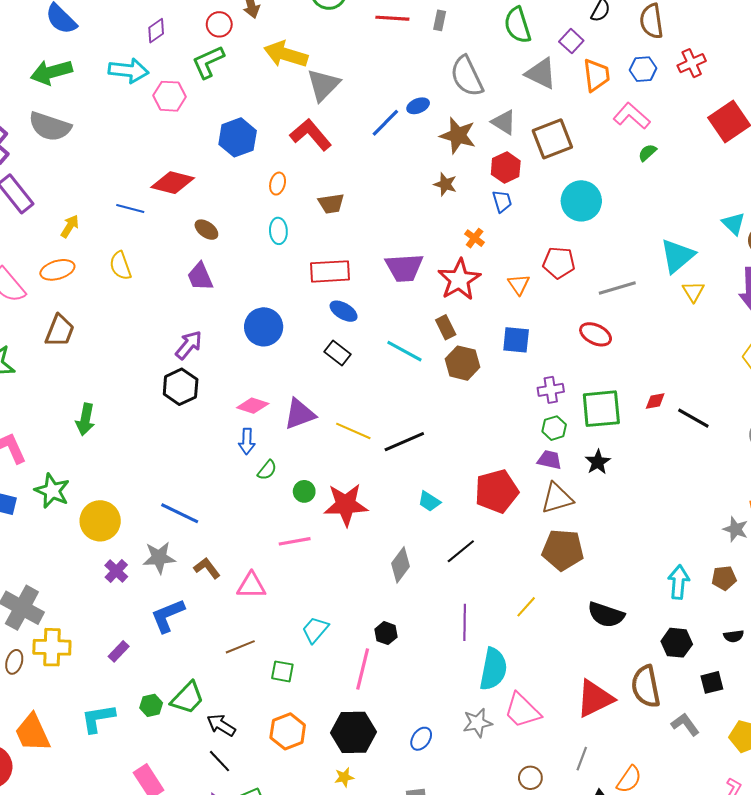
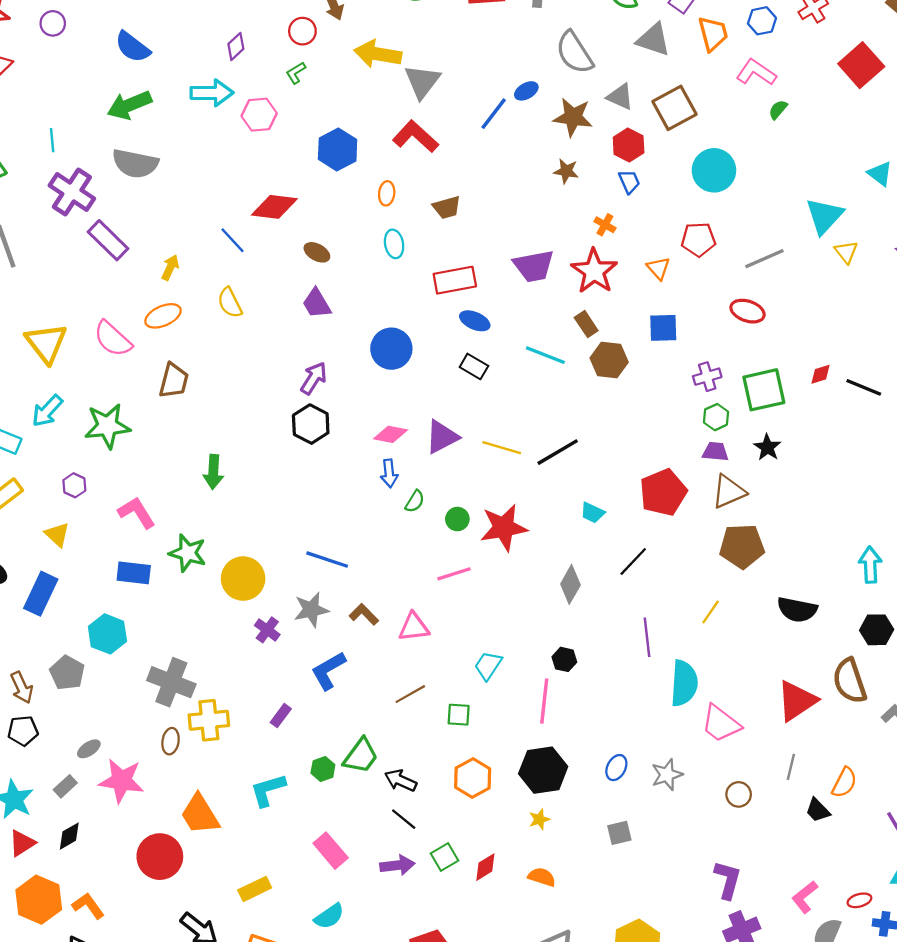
green L-shape: (208, 62) -> (296, 73), size x0.6
blue line: (130, 208) -> (233, 240), turned 40
gray star: (477, 723) -> (667, 775), moved

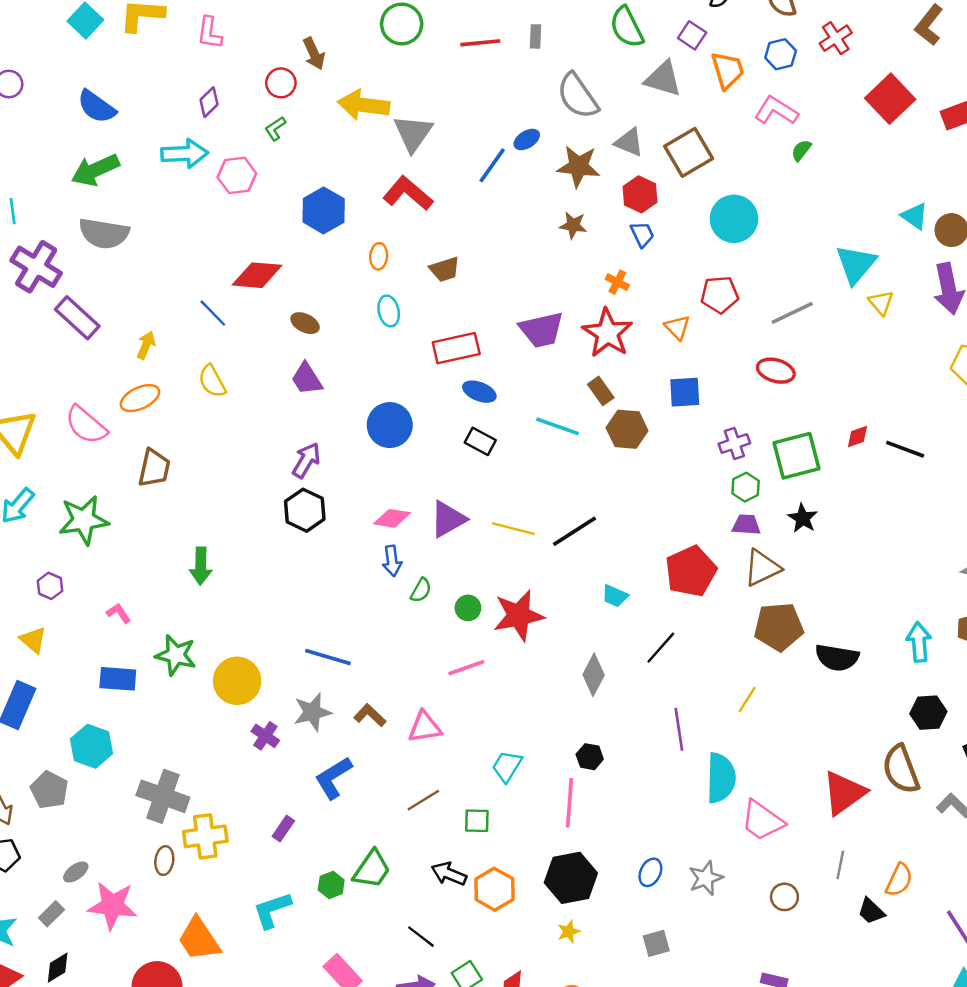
pink L-shape: (137, 513) -> (119, 613), size x0.6
black semicircle: (797, 610) -> (837, 658), moved
black arrow: (401, 780) -> (449, 874), moved

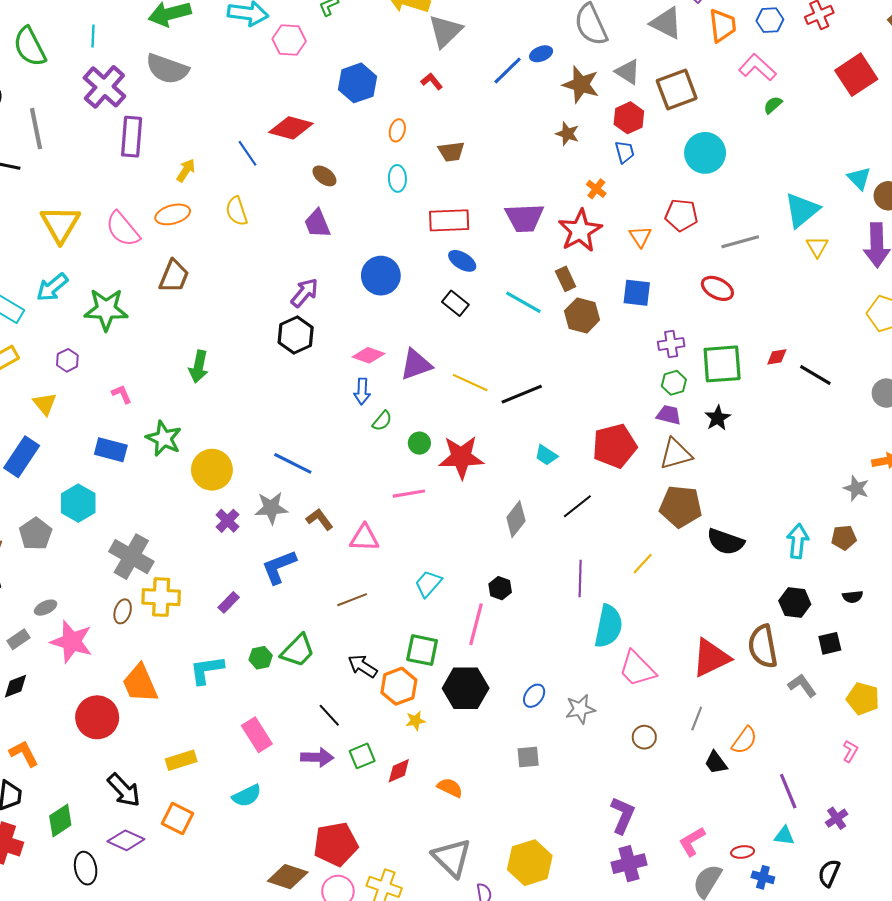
red L-shape: (408, 193) -> (432, 81), size x0.5
purple rectangle: (77, 318) -> (132, 137), turned 42
green square: (477, 821) -> (422, 650), moved, size x1.4
yellow star: (569, 932) -> (416, 721), moved

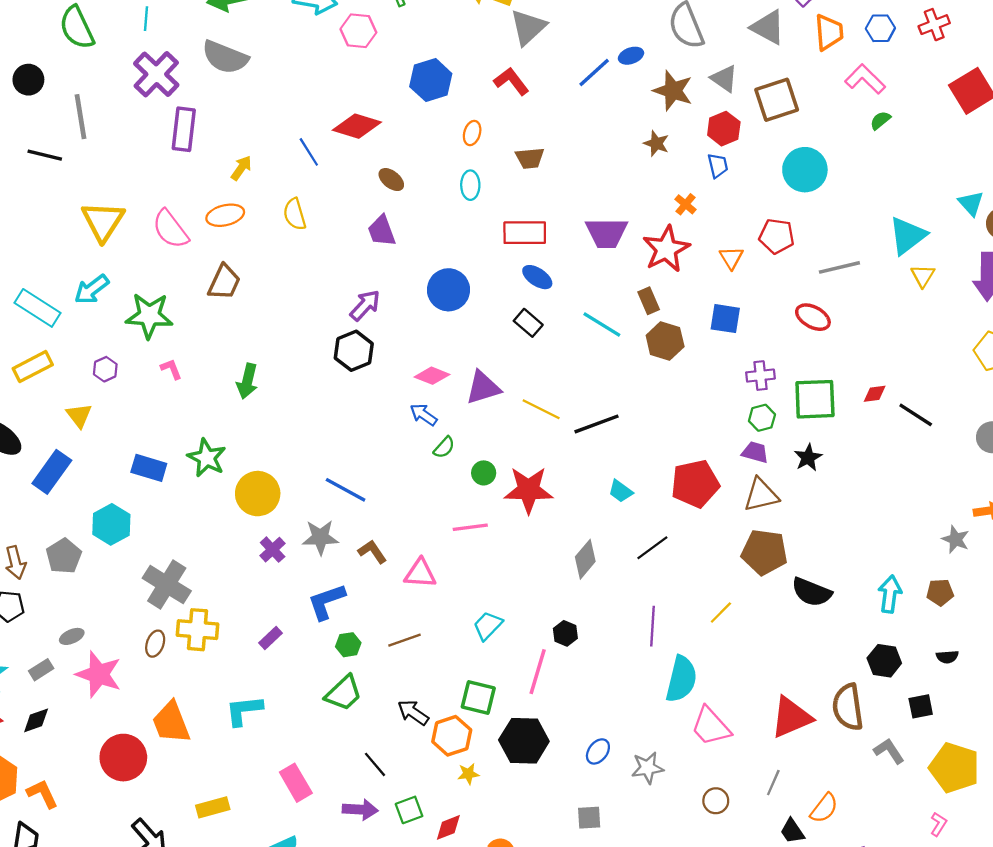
red L-shape: (432, 81) -> (511, 81), size x1.5
blue arrow: (362, 391) -> (424, 415), turned 120
pink L-shape: (122, 394) -> (171, 369), moved
green hexagon: (261, 658) -> (348, 645), moved
yellow pentagon: (863, 699) -> (954, 768), size x1.4

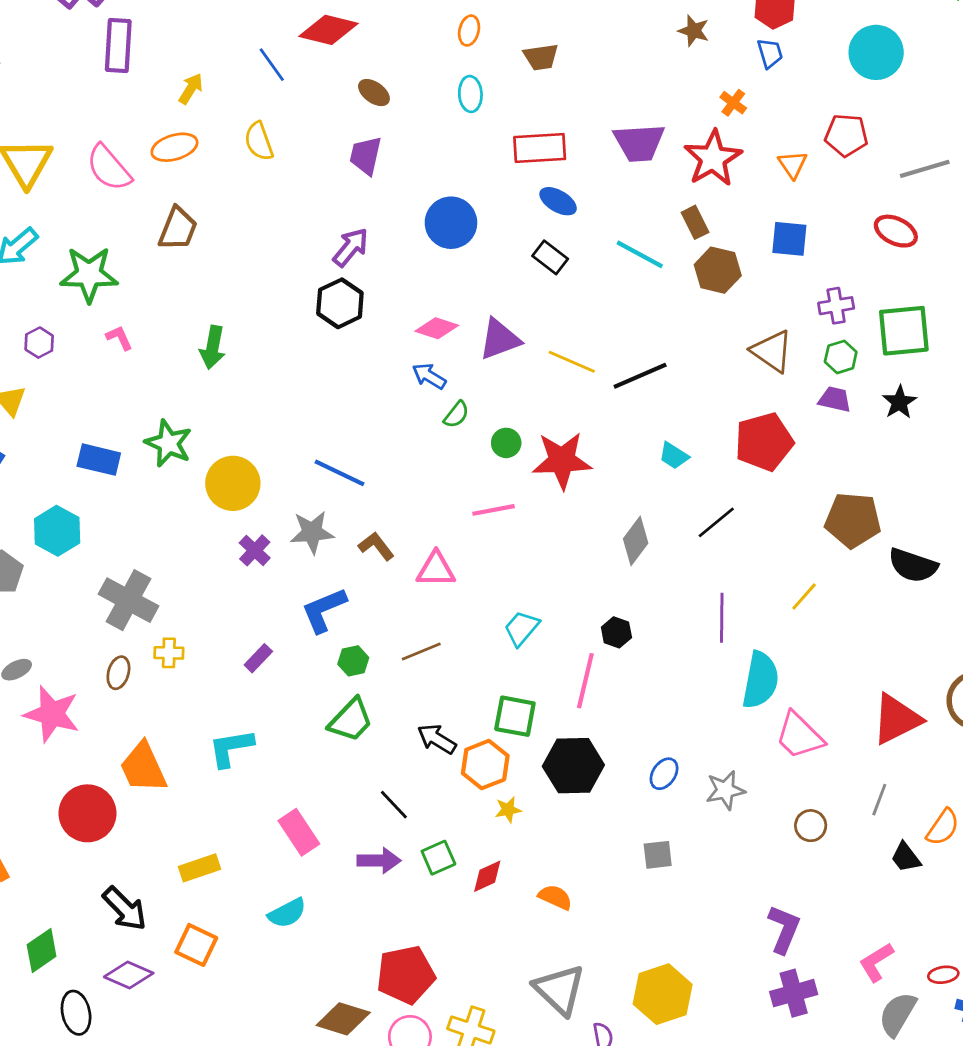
purple trapezoid: (382, 231) -> (366, 156), turned 36
brown triangle: (761, 495) -> (772, 351), moved, turned 51
yellow cross: (197, 630) -> (169, 653), size x0.6

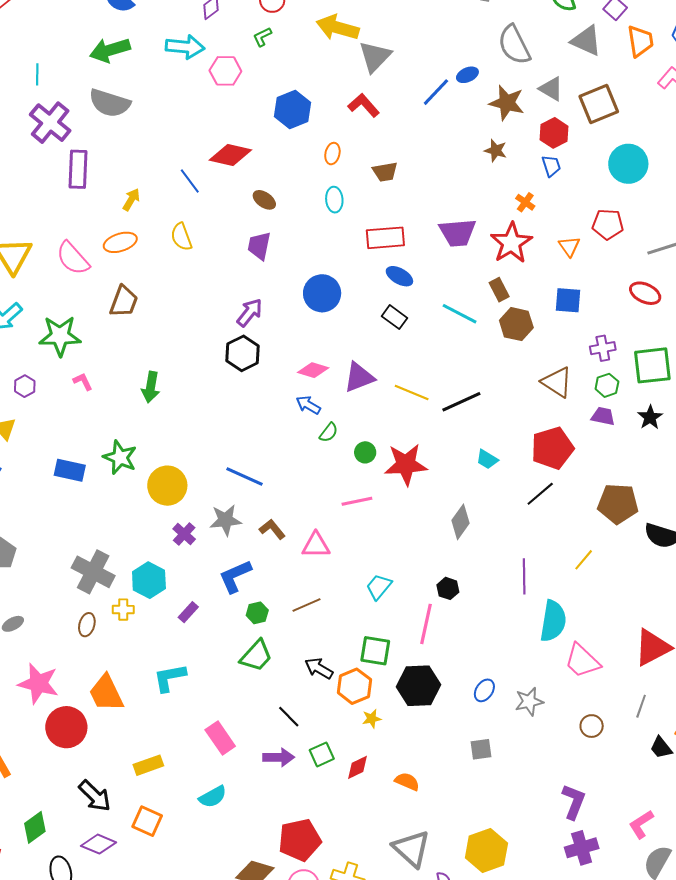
black line: (716, 522) -> (540, 494), moved
cyan hexagon: (57, 531) -> (149, 580), moved
pink star: (52, 714) -> (38, 683), moved

